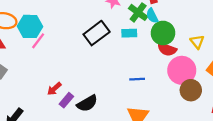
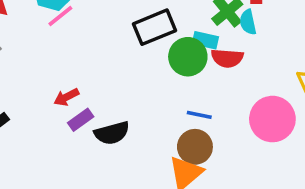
green circle: (163, 33) -> (188, 57), moved
red semicircle: (167, 49) -> (227, 58), moved, turned -30
brown circle: (191, 90) -> (195, 147), moved

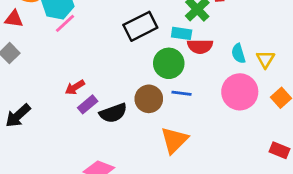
cyan semicircle: (248, 22) -> (238, 53), moved
green circle: (188, 57) -> (169, 63), moved
brown circle: (195, 147) -> (149, 99), moved

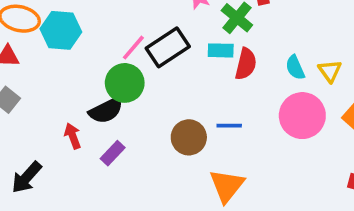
pink line: (65, 23) -> (133, 48), moved
red semicircle: (200, 46) -> (246, 64), turned -70
green circle: (169, 63) -> (125, 83), moved
red arrow: (75, 87) -> (73, 136), moved, turned 108
black semicircle: (113, 113) -> (106, 110), moved

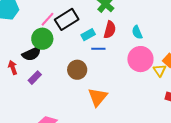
cyan rectangle: (221, 50) -> (88, 35), moved, turned -32
yellow triangle: (330, 71) -> (160, 70), moved
blue line: (229, 126) -> (98, 49), moved

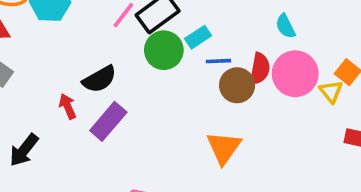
red semicircle: (110, 30) -> (260, 69), moved
green circle: (42, 39) -> (164, 50), moved
brown circle: (77, 70) -> (237, 85), moved
purple rectangle: (35, 78) -> (108, 121), size x1.5

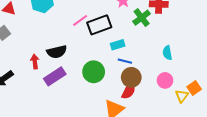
green circle: (164, 50) -> (94, 72), moved
red semicircle: (260, 69) -> (129, 91), moved
pink circle: (295, 74) -> (165, 80), size x0.6

